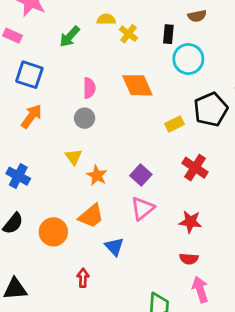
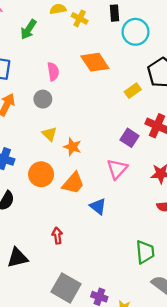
gray circle: (85, 118) -> (43, 99), moved
purple square: (141, 175) -> (129, 138), moved
orange circle: (53, 232) -> (41, 174), moved
red arrow: (83, 278) -> (57, 236), moved

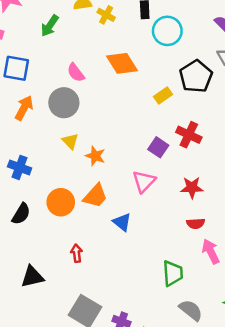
pink semicircle: (53, 72) -> (76, 73), turned 150
gray circle: (43, 99) -> (64, 103), size x1.5
orange circle: (41, 174) -> (61, 202), moved

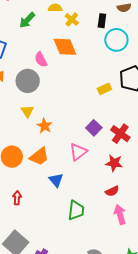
orange diamond: (122, 63) -> (65, 47), moved
red cross: (189, 135) -> (120, 134), moved
red semicircle: (196, 224) -> (112, 191), turned -32
green trapezoid: (173, 273) -> (76, 210), moved

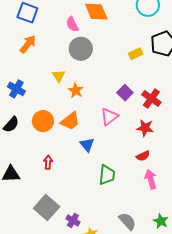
gray circle: (28, 81) -> (81, 49), moved

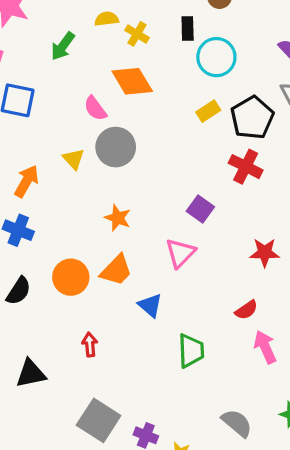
orange arrow: (28, 44) -> (26, 181), moved
yellow rectangle: (136, 54) -> (208, 111), moved
yellow triangle: (59, 76) -> (74, 159), moved
red cross: (151, 98) -> (246, 167), moved
red star: (145, 128) -> (265, 253), moved

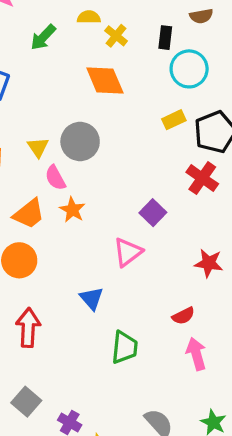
pink semicircle: (95, 108) -> (55, 178), moved
orange trapezoid: (116, 270) -> (29, 214), moved
red arrow: (90, 345) -> (28, 328), size x1.6
gray square: (99, 420) -> (26, 402), size x0.7

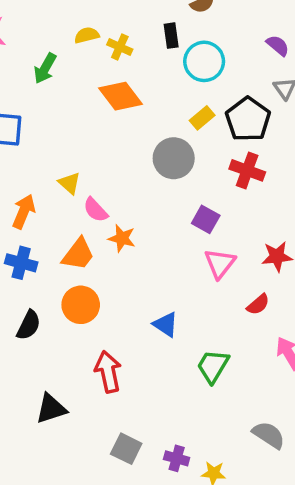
gray circle: (80, 142) -> (174, 158), moved
pink triangle: (128, 252) -> (220, 263), moved
red semicircle: (183, 316) -> (258, 304), moved
green trapezoid: (125, 347) -> (213, 366), turned -140

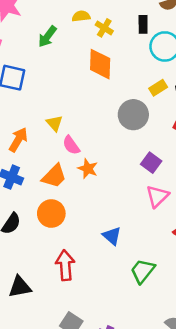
orange diamond: (120, 96) -> (100, 64), turned 32

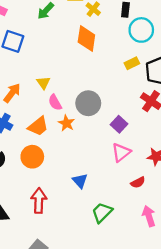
gray circle: (133, 115) -> (88, 103), moved

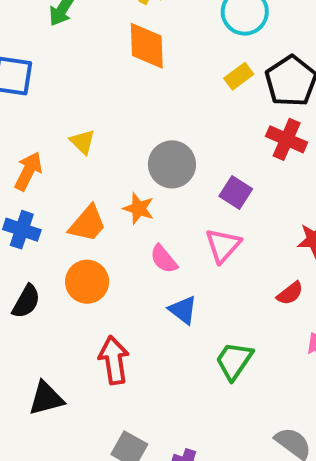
pink semicircle: (55, 102) -> (164, 259), moved
pink triangle: (121, 152) -> (223, 245), moved

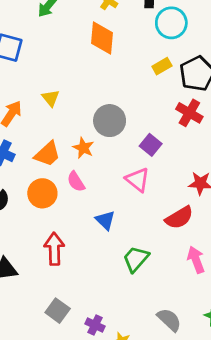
pink triangle: (223, 245) -> (138, 180), turned -40
pink semicircle: (164, 259) -> (76, 182), moved
red semicircle: (290, 293) -> (179, 218), size x1.5

